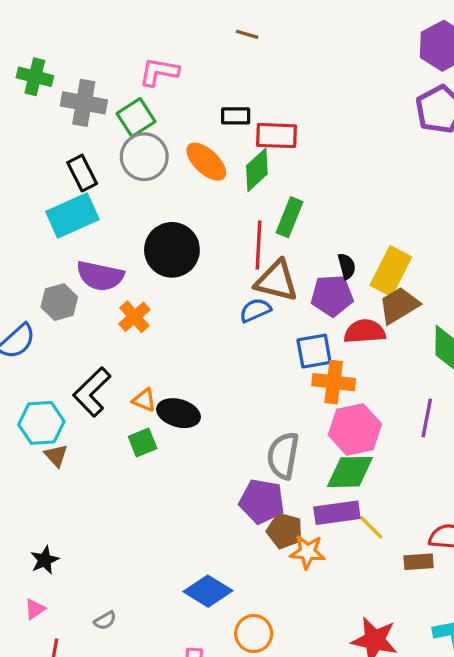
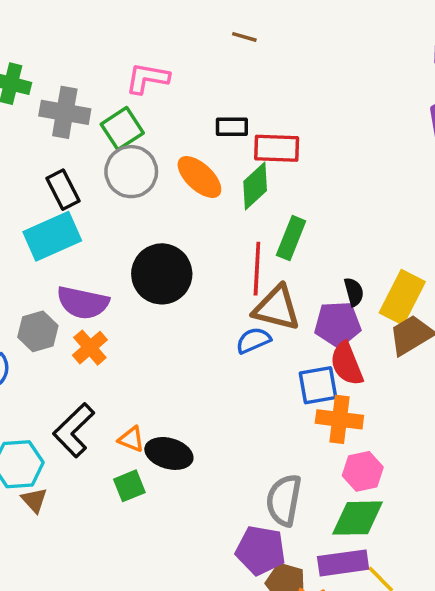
orange cross: (134, 317) -> (90, 348), moved
red semicircle: (365, 331) -> (347, 364), moved, turned -108
pink hexagon: (355, 429) -> (363, 471), size x0.7

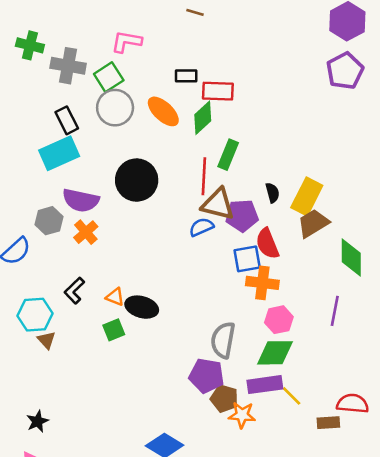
purple pentagon: (338, 324) -> (242, 216), moved
black L-shape: (74, 430) -> (74, 291), size x0.7

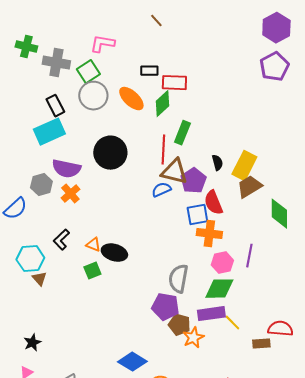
brown line: (195, 12) -> (156, 21), turned 32
purple pentagon: (242, 216) -> (193, 181), turned -30
purple line: (335, 311) -> (249, 256), moved
orange star: (242, 415) -> (193, 338), turned -30

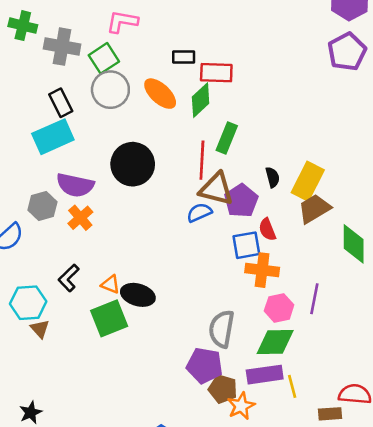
red semicircle: (213, 203) -> (267, 230), size x0.7
green square: (92, 271) -> (109, 318), size x1.6
yellow line: (232, 323) -> (292, 386), turned 30

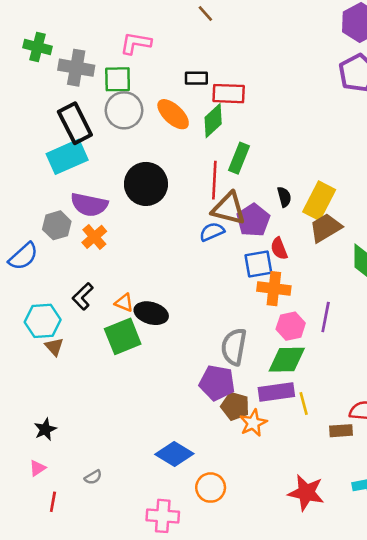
green square: (104, 58) -> (118, 79), turned 32
black rectangle: (61, 103) -> (75, 123), size x1.4

